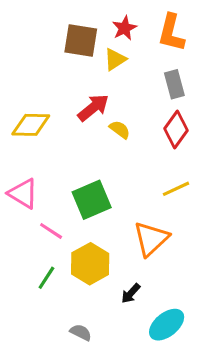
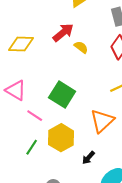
green square: (92, 200) -> (62, 95), turned -35

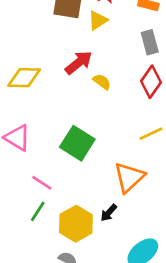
pink line: (35, 116) -> (42, 183), moved
yellow hexagon: (61, 138) -> (76, 224), moved
black arrow: (88, 158) -> (109, 213), moved

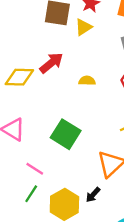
red arrow: (79, 63) -> (51, 63), moved
yellow semicircle: (102, 82) -> (87, 81), turned -35

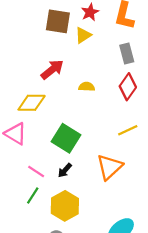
yellow diamond: (19, 77) -> (32, 103), moved
black arrow: (93, 195) -> (65, 170), moved

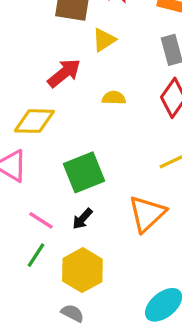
yellow triangle: (83, 35) -> (104, 40), moved
green square: (66, 138) -> (84, 172), turned 36

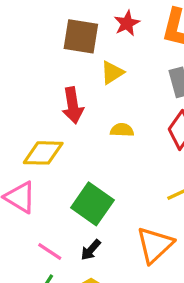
red arrow: (64, 73) -> (73, 105), turned 120
green square: (84, 172) -> (92, 204), turned -33

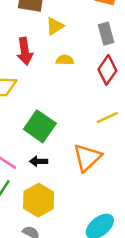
yellow semicircle: (122, 130) -> (65, 60), moved
black arrow: (91, 250) -> (39, 161), turned 48

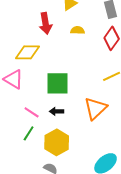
green square: (40, 126) -> (58, 83), turned -35

